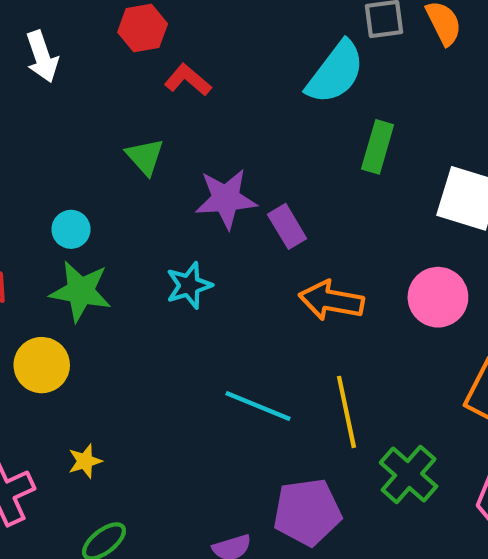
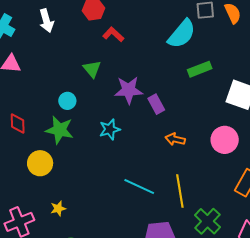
green rectangle: (378, 147) -> (200, 69), turned 50
cyan circle: (71, 229) -> (67, 101), moved
orange arrow: (331, 301) -> (175, 139), size x0.7

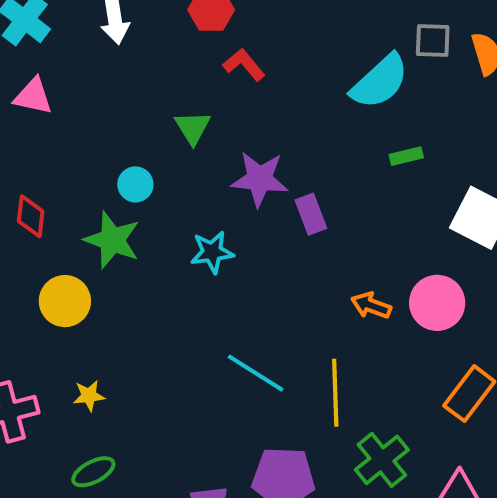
green rectangle: (200, 69) -> (406, 156), size x0.7
orange arrow: (175, 139) -> (371, 305), moved

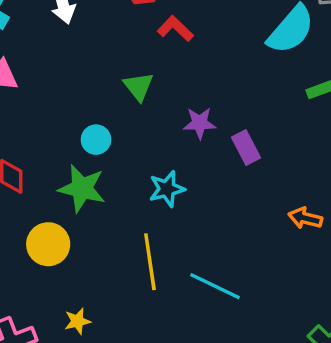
purple star: (260, 179) -> (200, 123), size x0.7
yellow line: (335, 393) -> (150, 262), moved

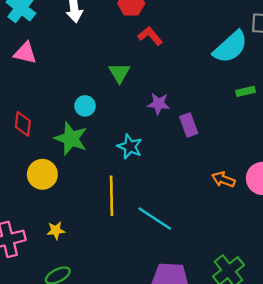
cyan star: (167, 189) -> (130, 147), turned 30

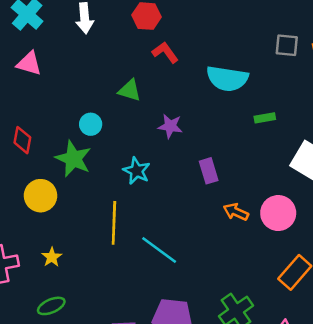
cyan semicircle: (230, 47) -> (227, 79), moved, turned 48
green triangle: (119, 73) -> (130, 90), turned -45
purple rectangle: (189, 125) -> (209, 171), moved
yellow star: (56, 230) -> (52, 257), turned -30

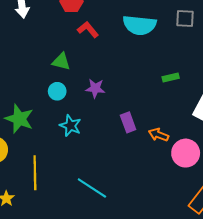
cyan semicircle: (227, 79) -> (140, 25), moved
cyan circle: (91, 124) -> (57, 91), moved
orange arrow: (236, 212) -> (158, 135), moved
yellow line: (114, 223) -> (35, 173), moved

